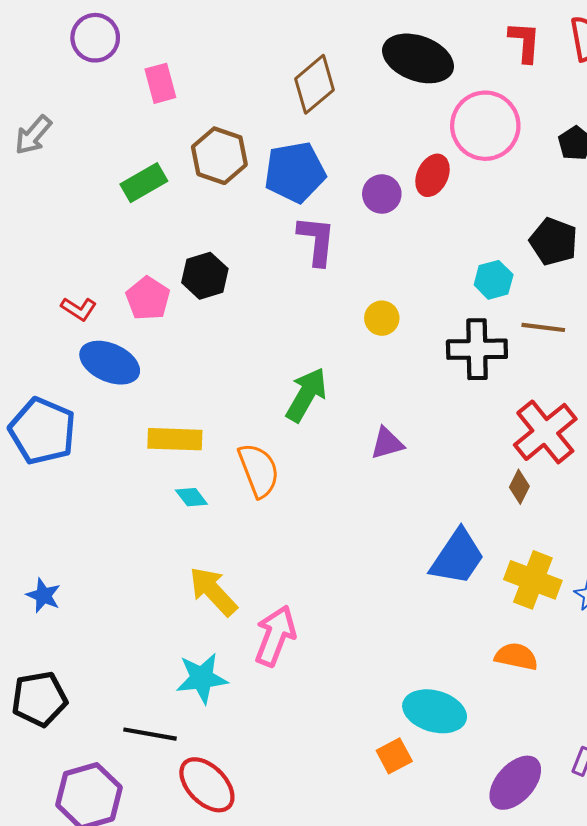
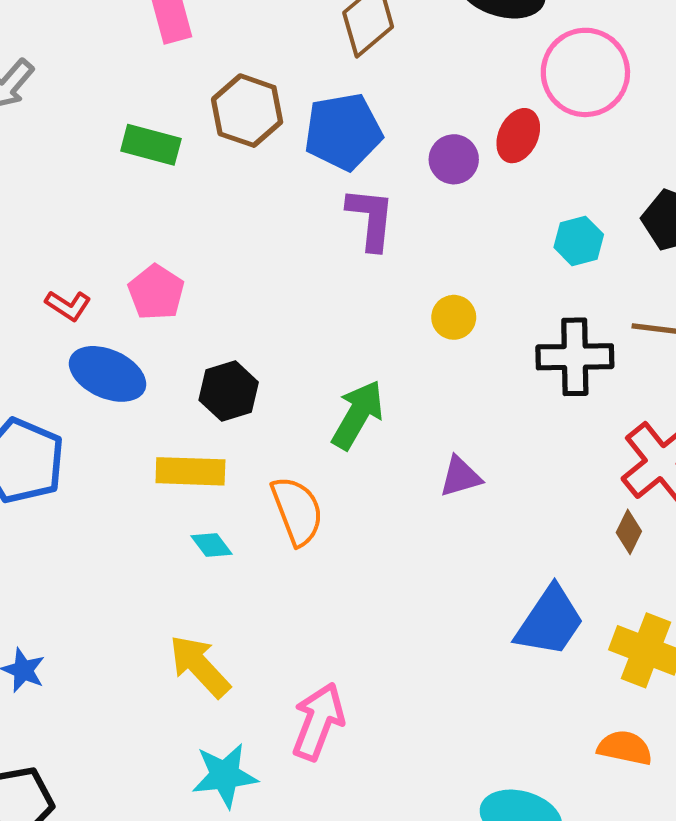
green rectangle: (144, 183) -> (151, 145), turned 45
black hexagon: (205, 276) -> (229, 391), moved
cyan hexagon: (494, 280) -> (579, 241), moved
yellow arrow: (213, 591) -> (200, 666), moved

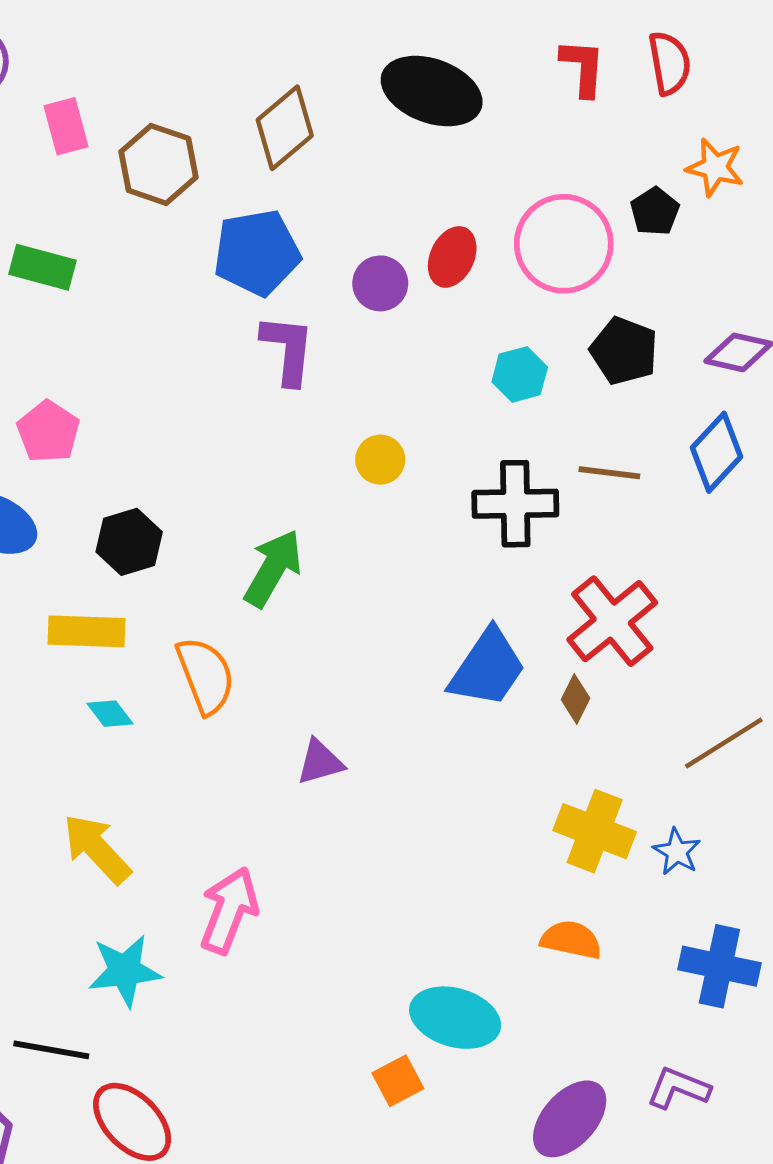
pink circle: (585, 72) -> (564, 244), moved
brown hexagon: (247, 111) -> (159, 164), moved
purple triangle: (460, 477) -> (320, 762), moved
blue trapezoid: (550, 621) -> (487, 668), moved

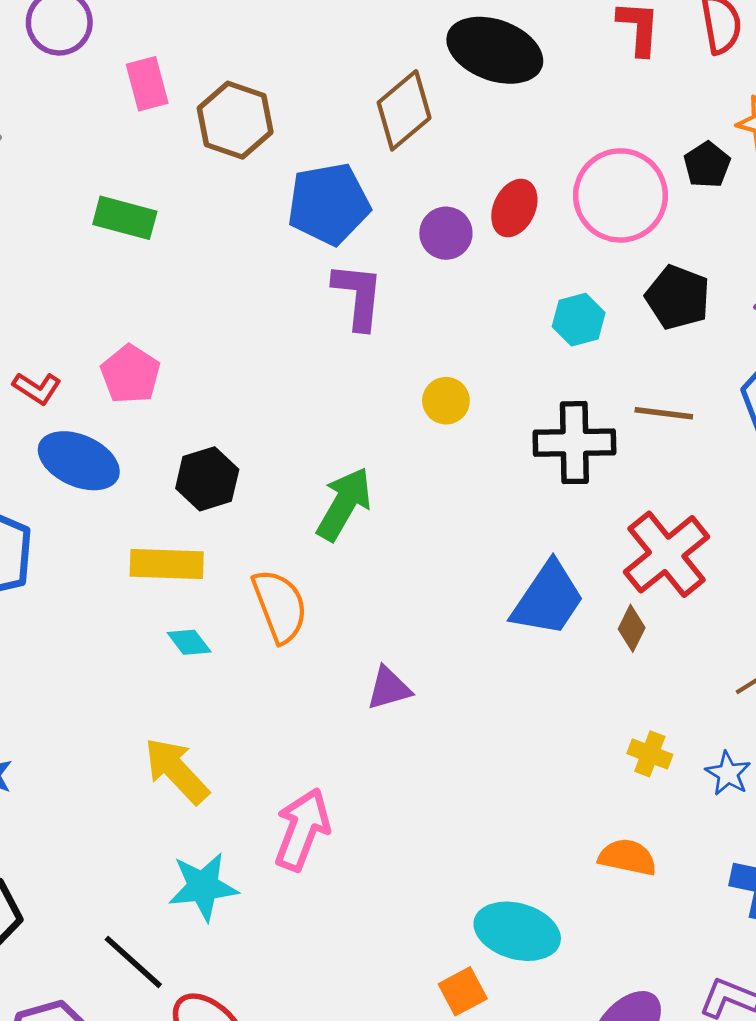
brown diamond: (285, 128) -> (404, 110), moved
yellow cross: (595, 831) -> (650, 754), size x0.6
black line: (51, 1050) -> (133, 962), turned 32

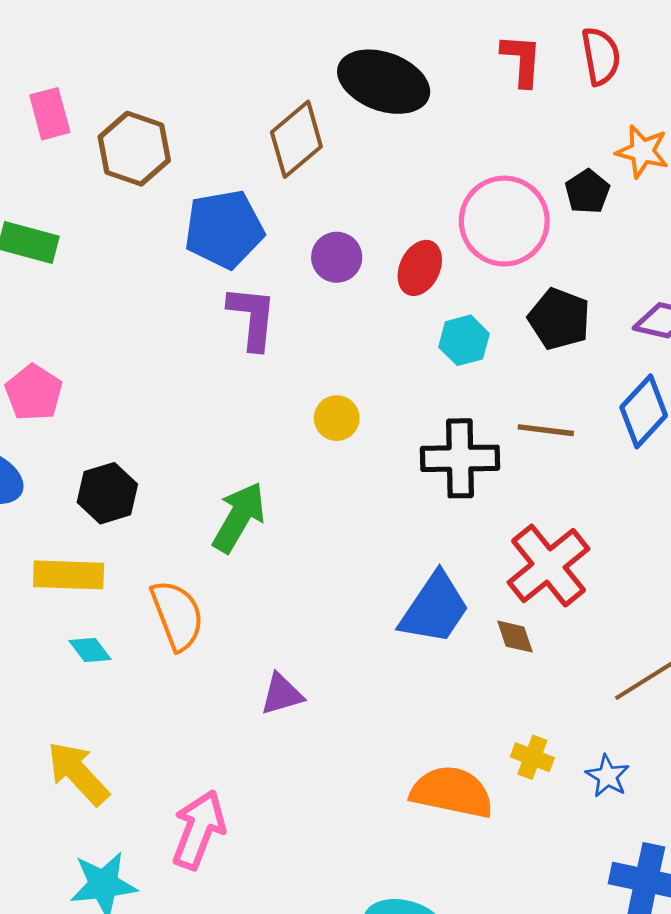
red ellipse: (514, 208) -> (420, 268), moved
brown diamond: (632, 628) -> (515, 637), turned -45
orange semicircle: (627, 857) -> (452, 792), moved, size x1.5

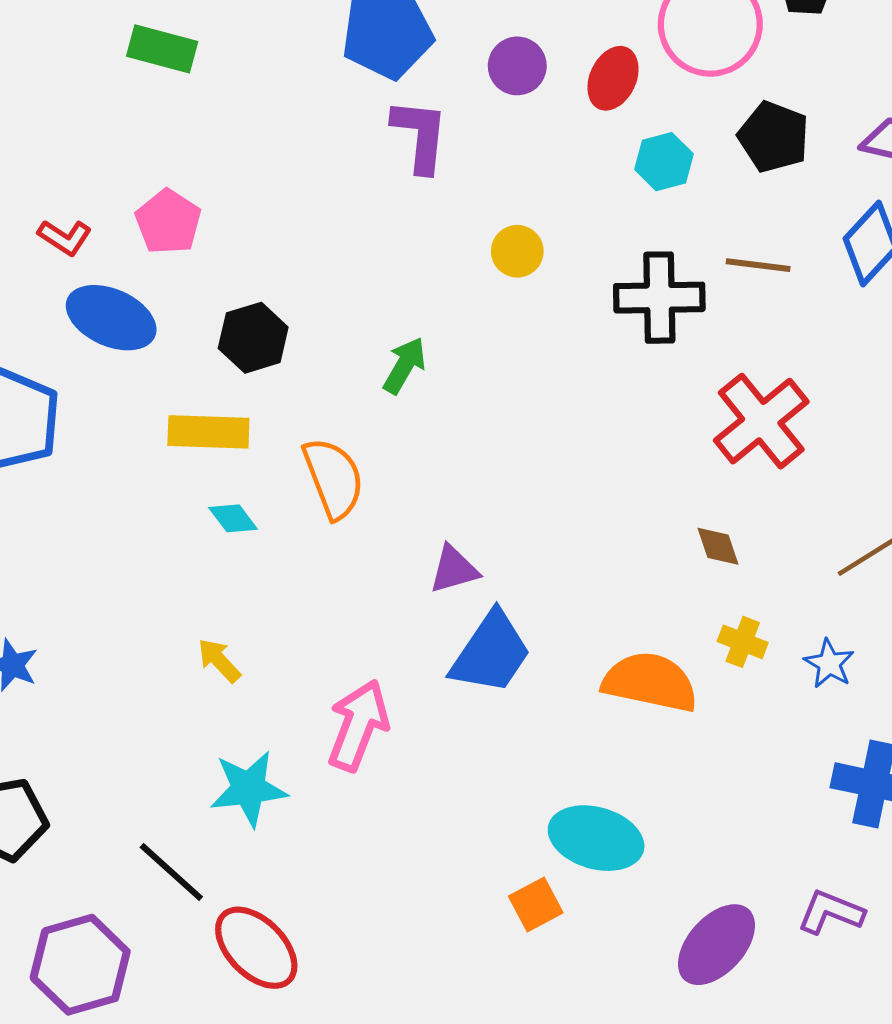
green arrow: (239, 517) -> (405, 366), size x0.7
blue trapezoid: (435, 608) -> (491, 653), moved
brown diamond: (515, 637) -> (718, 546), moved
yellow arrow: (78, 773) -> (219, 660), size x0.6

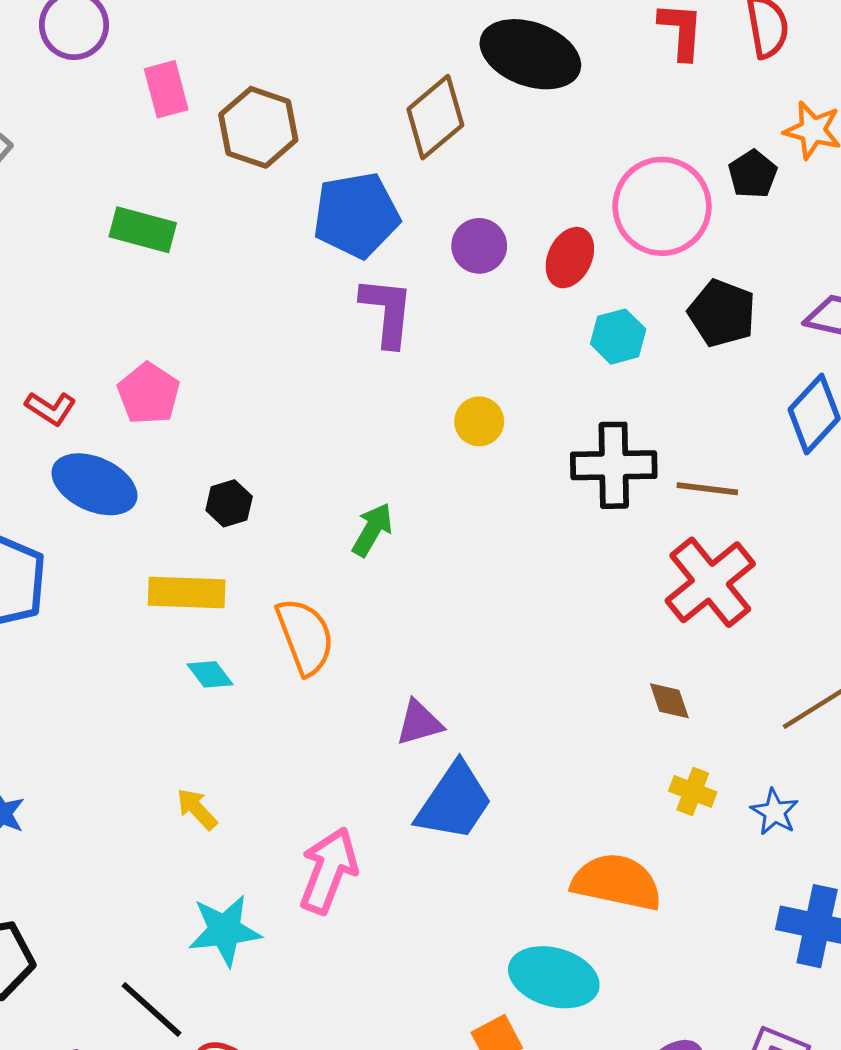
brown line: (758, 265) -> (707, 489), moved
black hexagon: (253, 338) -> (229, 503), size x0.7
orange semicircle: (650, 682) -> (617, 882), moved

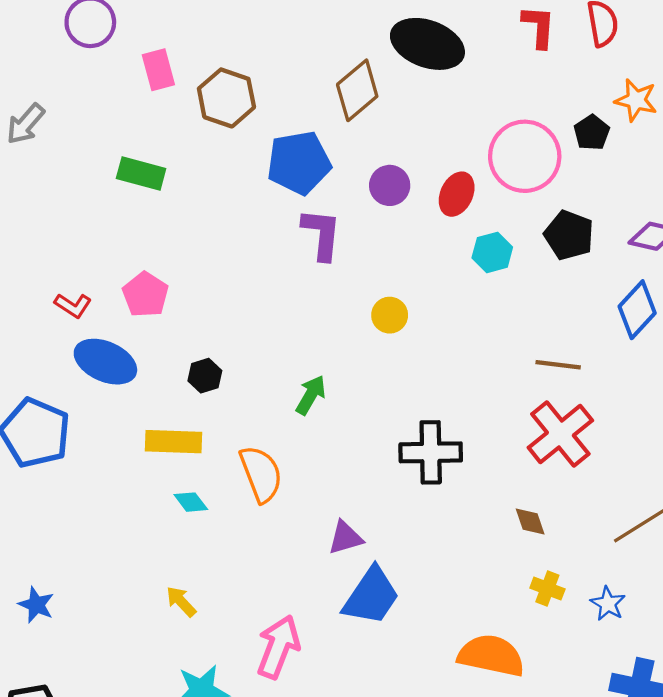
black cross: (614, 465) -> (431, 452), moved

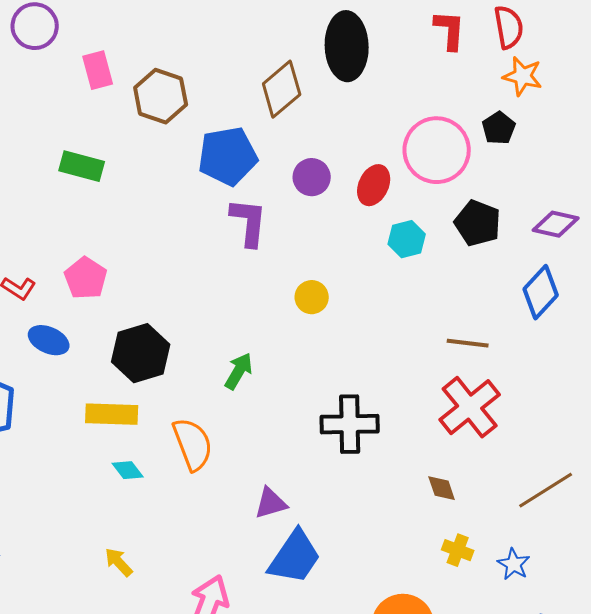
black ellipse: (427, 44) -> (347, 46), turned 68
orange star: (636, 100) -> (523, 76), moved
blue ellipse: (105, 362) -> (49, 340), size x0.7
black hexagon: (205, 376) -> (141, 353), size x1.8

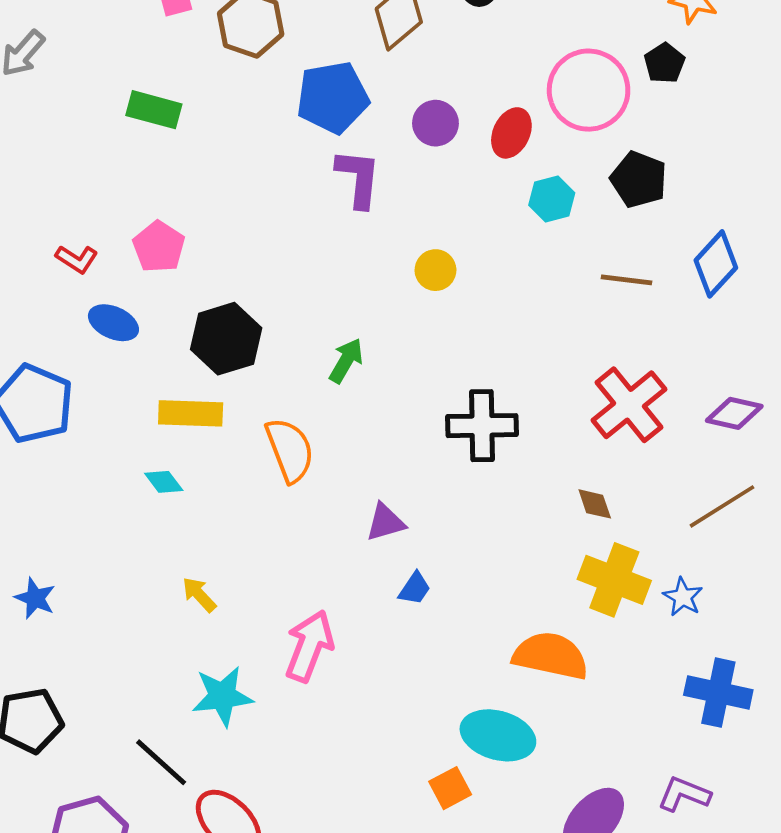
purple diamond: (556, 224) -> (734, 413), moved
brown line: (468, 343) -> (627, 280), moved
cyan diamond: (128, 470) -> (164, 482), moved
yellow cross: (458, 550) -> (614, 580), size x1.8
blue trapezoid: (295, 557) -> (415, 588), size x0.5

